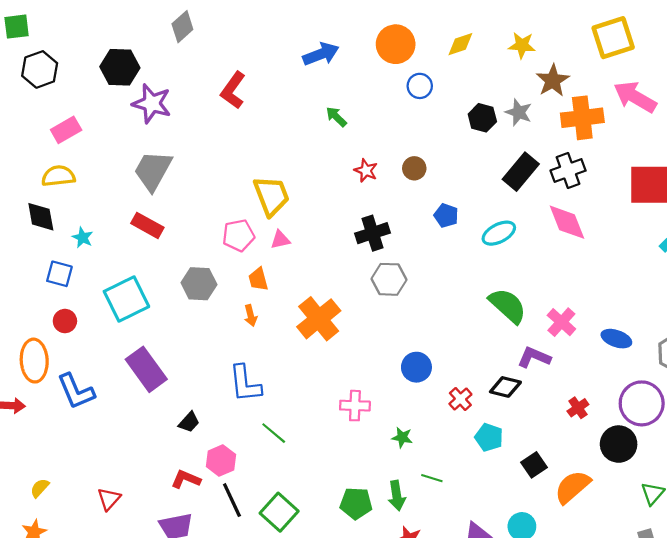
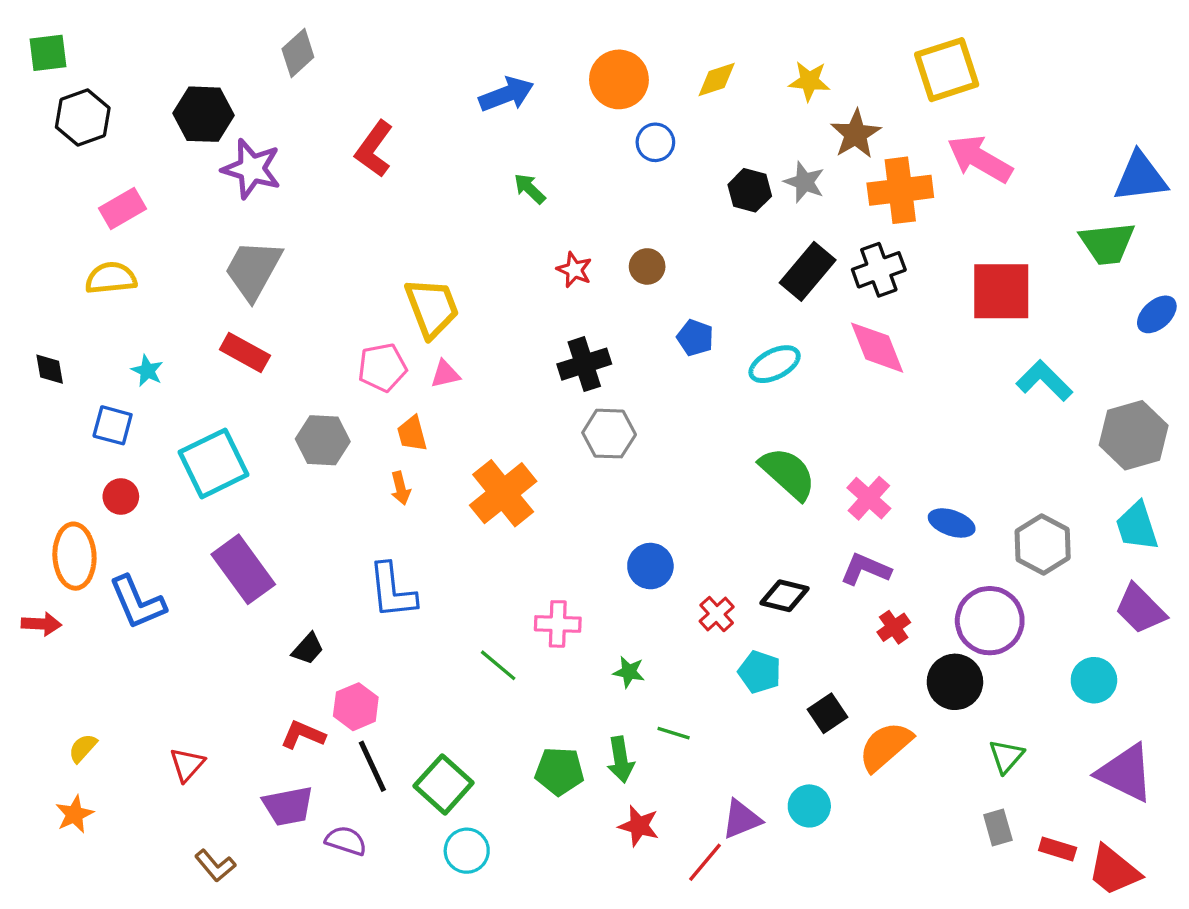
black diamond: (41, 217) -> (50, 369), moved, size x0.7
purple L-shape: (534, 357) -> (866, 569), moved
green line: (274, 433) -> (498, 665), moved

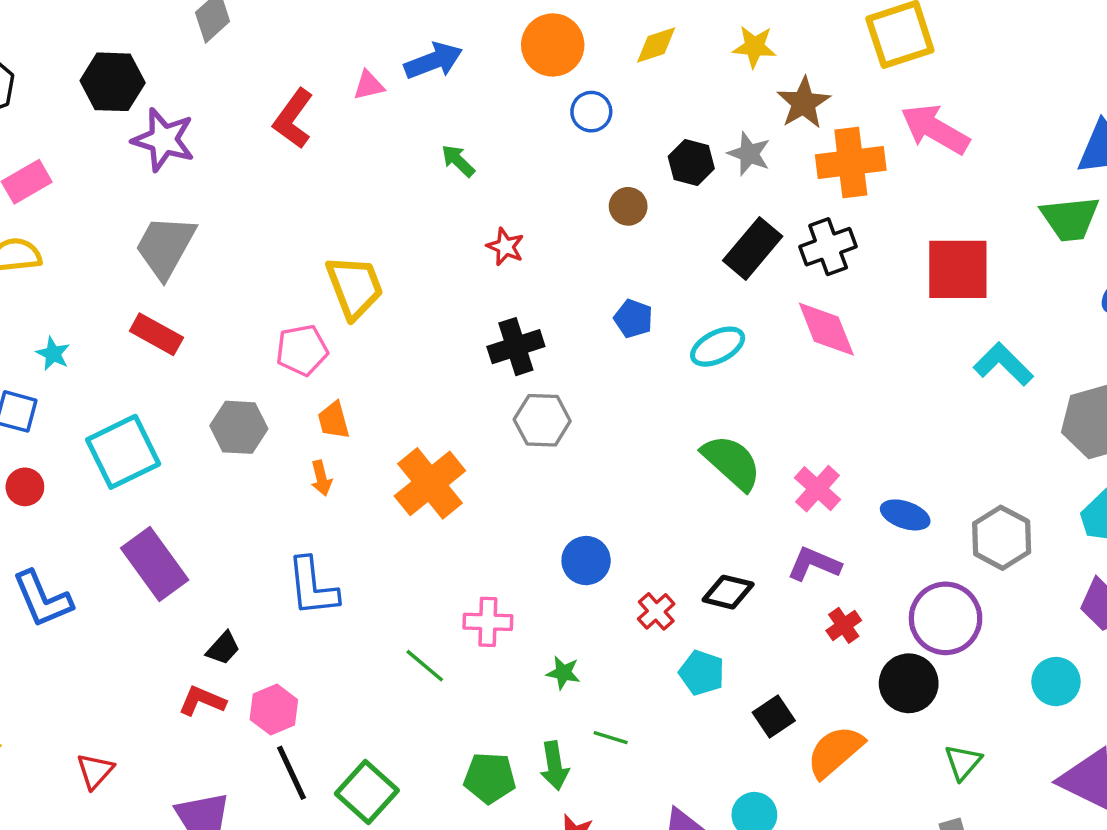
brown circle: (647, 266) -> (628, 206), moved
pink triangle: (445, 374) -> (369, 85), moved
red L-shape: (303, 735) -> (202, 701), moved

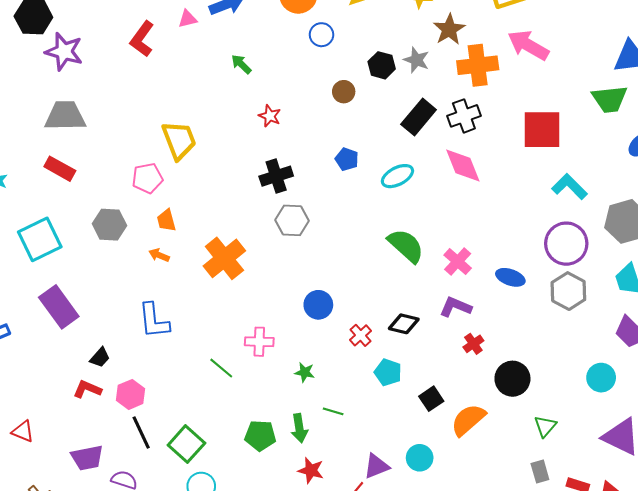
gray trapezoid: (165, 247) -> (65, 116), turned 60
orange arrow: (321, 478) -> (159, 255), turned 126
purple circle: (946, 618) -> (566, 244), moved
red triangle: (95, 771) -> (23, 431), turned -50

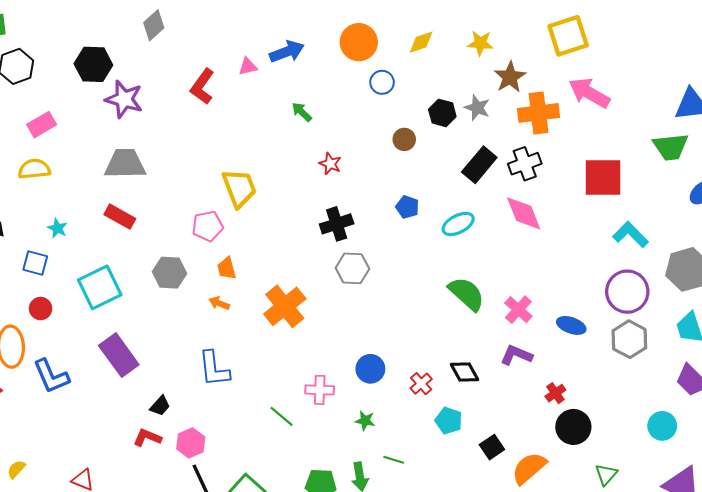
blue circle: (318, 305) -> (370, 369), moved
black diamond: (404, 324) -> (464, 372), turned 48
red cross: (473, 344) -> (555, 393), moved

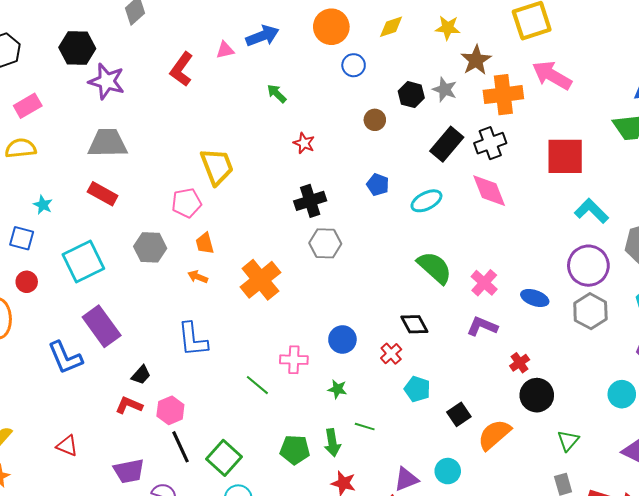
black diamond: (464, 372) -> (414, 324), moved
blue L-shape: (51, 376) -> (65, 358), moved

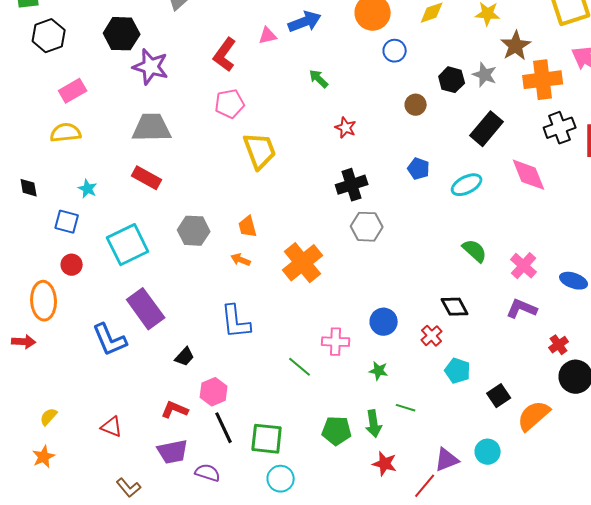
black cross: (490, 143) -> (560, 128), moved
pink pentagon: (187, 203) -> (230, 104), moved
green semicircle: (435, 268) -> (475, 251), size x0.7
red L-shape: (129, 405) -> (175, 410), moved
green square: (224, 458) -> (267, 439), turned -36

